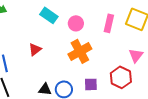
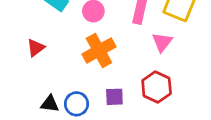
pink triangle: (136, 55) -> (162, 42), moved

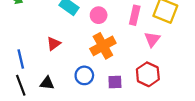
black triangle: (50, 104) -> (47, 83), moved
blue circle: (76, 104) -> (84, 75), moved

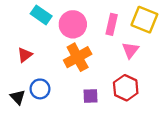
pink circle: (99, 15) -> (73, 24), size x1.5
blue circle: (84, 75) -> (40, 89), moved
black triangle: (47, 83) -> (18, 97), turned 40

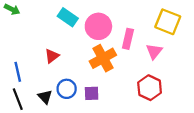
pink rectangle: (112, 24) -> (128, 39), moved
purple square: (90, 96) -> (92, 93), moved

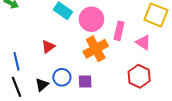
pink triangle: (154, 51) -> (143, 42), turned -35
black triangle: (45, 97) -> (42, 85), turned 32

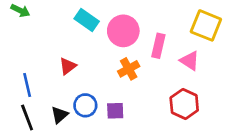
orange cross: (96, 49) -> (129, 69), size x0.7

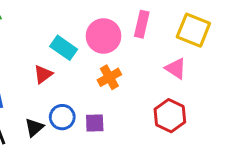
cyan rectangle: (87, 20) -> (64, 48), moved
pink rectangle: (158, 46) -> (142, 24), moved

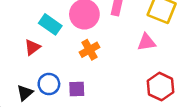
pink triangle: (176, 68) -> (147, 42), turned -42
red hexagon: (170, 116) -> (160, 87), moved

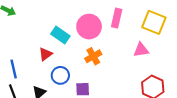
blue circle: (49, 84) -> (60, 75), moved

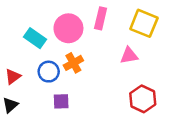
red triangle: (45, 54) -> (13, 77), moved
blue circle: (60, 75) -> (49, 72), moved

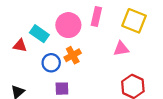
red triangle: (13, 77) -> (20, 46), moved, turned 48

